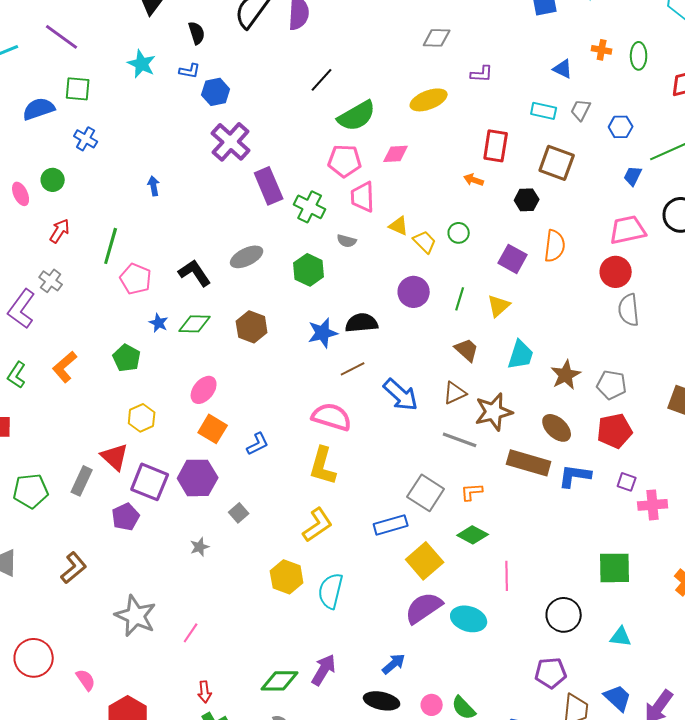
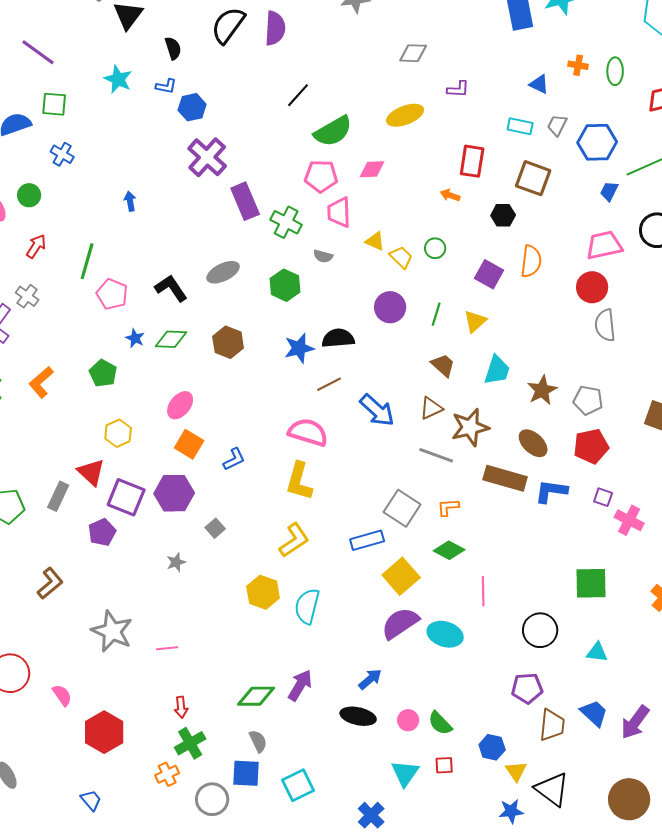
blue hexagon: (621, 127) -> (597, 142), size x1.6
pink cross: (653, 505) -> (629, 520), turned 32
pink line: (191, 633) -> (167, 648), turned 50

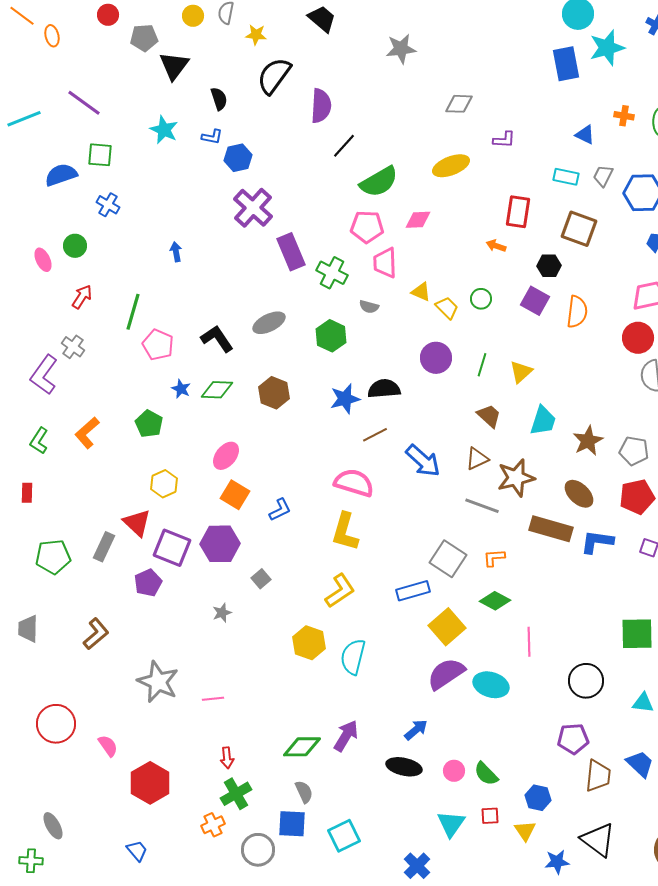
purple semicircle: (275, 28) -> (321, 106), moved
purple square: (489, 274) -> (535, 301), moved
yellow triangle: (516, 771) -> (525, 831), moved

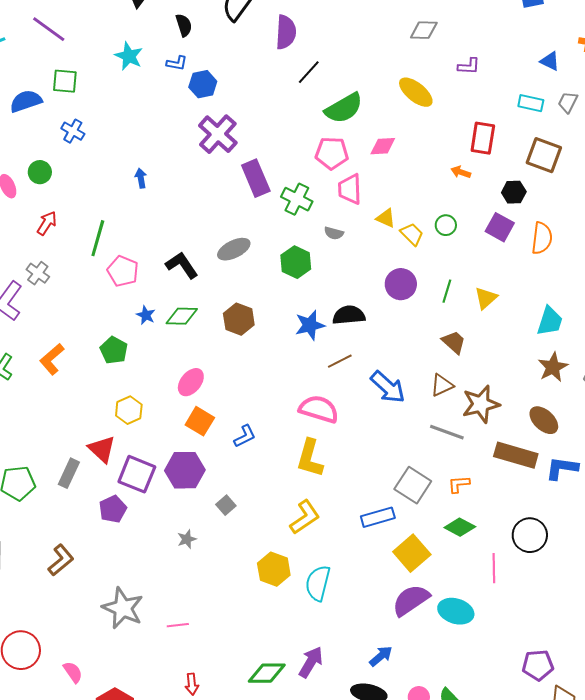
yellow ellipse: (451, 166) -> (416, 92), turned 60
cyan trapezoid: (543, 421) -> (550, 321), moved
black circle: (586, 681) -> (530, 535), moved

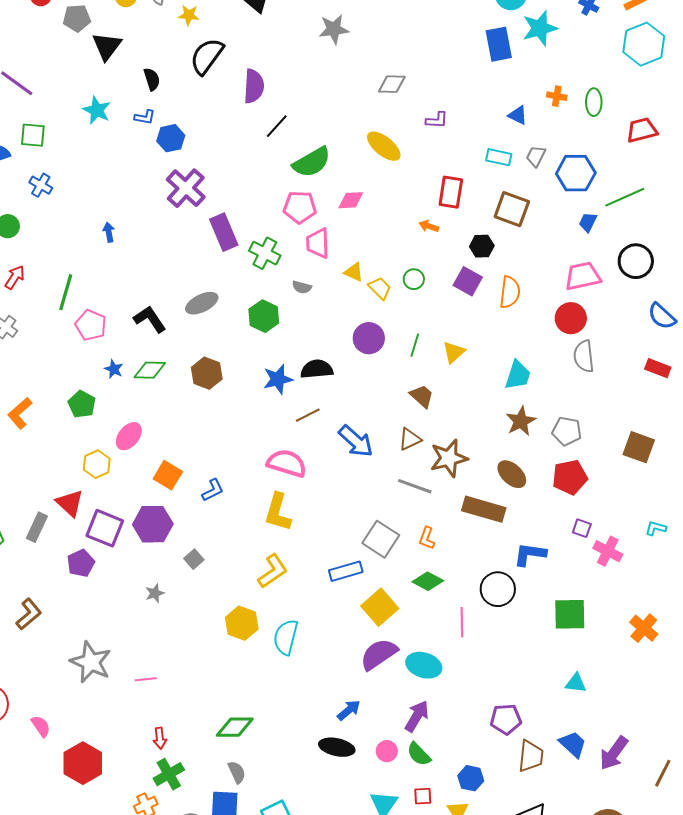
pink ellipse: (191, 382) -> (129, 436), moved
blue L-shape: (562, 468) -> (530, 554), moved
orange L-shape: (459, 484) -> (427, 538), turned -65
purple arrow: (311, 662) -> (417, 716), moved

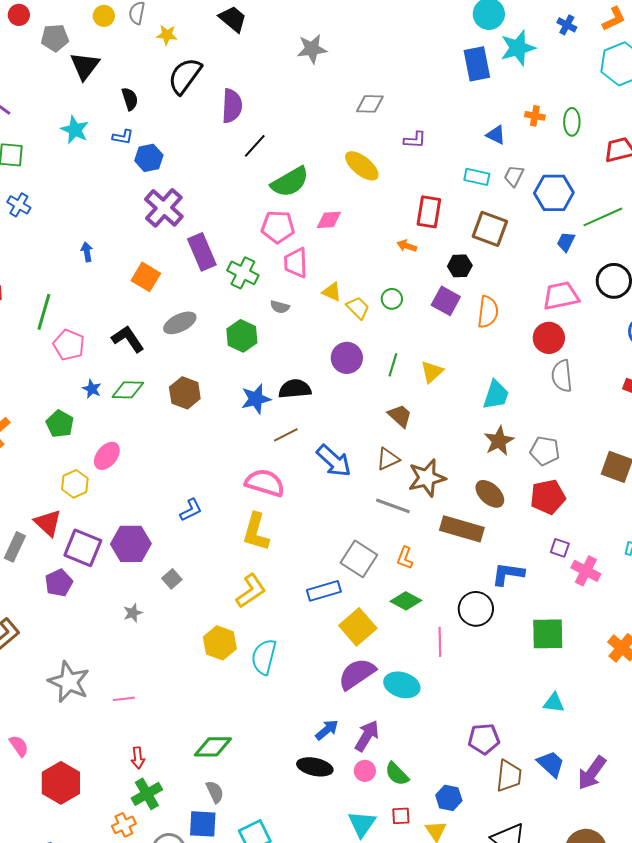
orange square: (168, 475) -> (146, 277), moved
purple arrow: (417, 716) -> (367, 736), moved

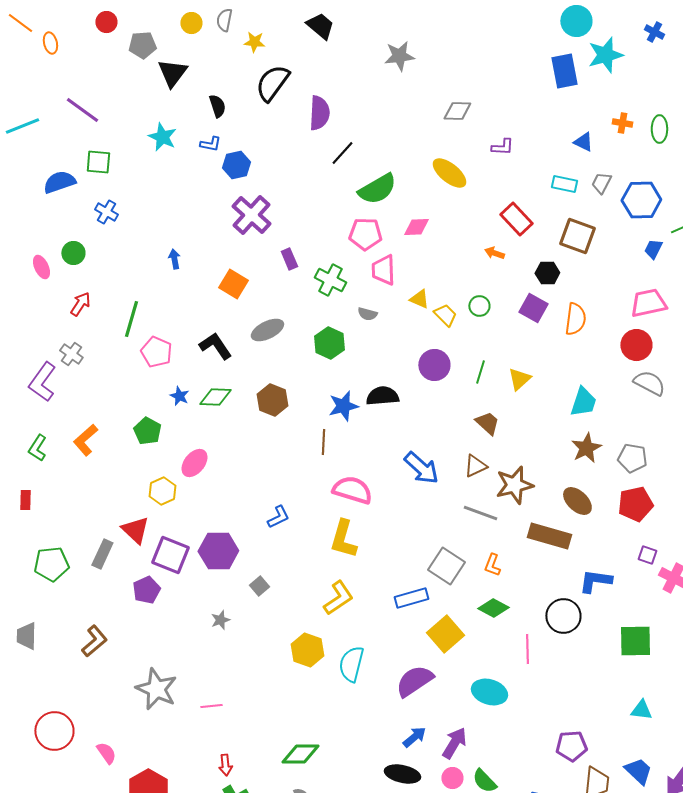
red rectangle: (429, 212) -> (516, 219), turned -52
purple rectangle: (202, 252) -> (289, 259), size x0.6
gray semicircle: (562, 376) -> (649, 383), turned 124
brown line: (286, 435) -> (323, 442), moved, turned -60
purple semicircle: (357, 674) -> (414, 681), moved

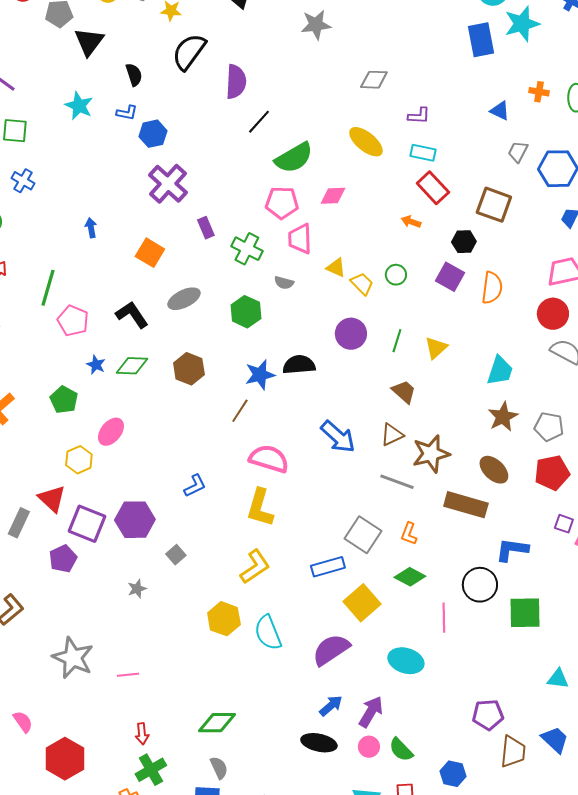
cyan rectangle: (564, 184) -> (423, 153), moved
brown line: (323, 442) -> (240, 411), turned 30
green square: (635, 641) -> (525, 613), moved
cyan semicircle: (351, 664) -> (268, 633), turned -36

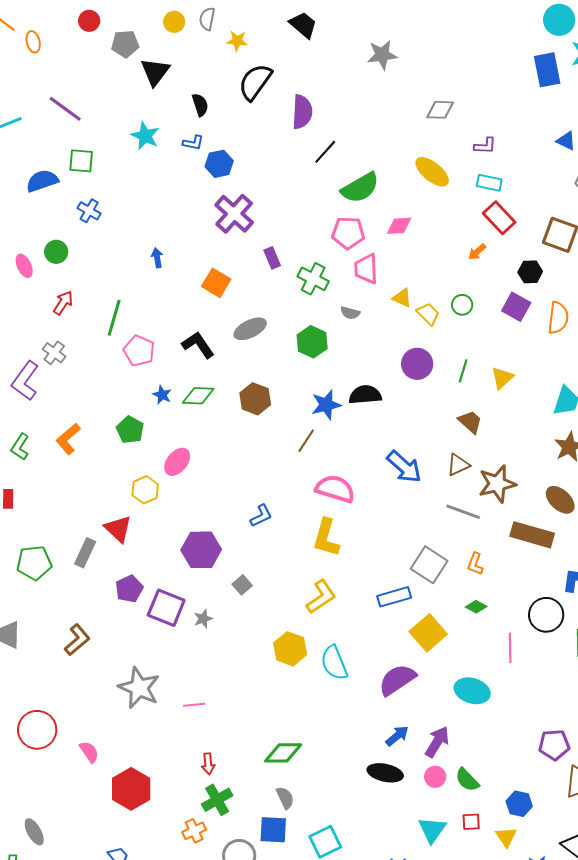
orange arrow: (411, 222) -> (477, 252), turned -60
purple square: (87, 524) -> (166, 608), moved
green diamond: (410, 577) -> (476, 607), size x0.7

